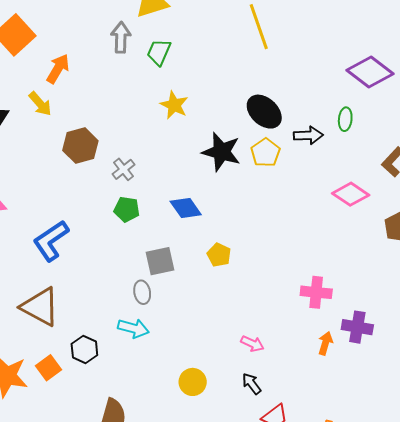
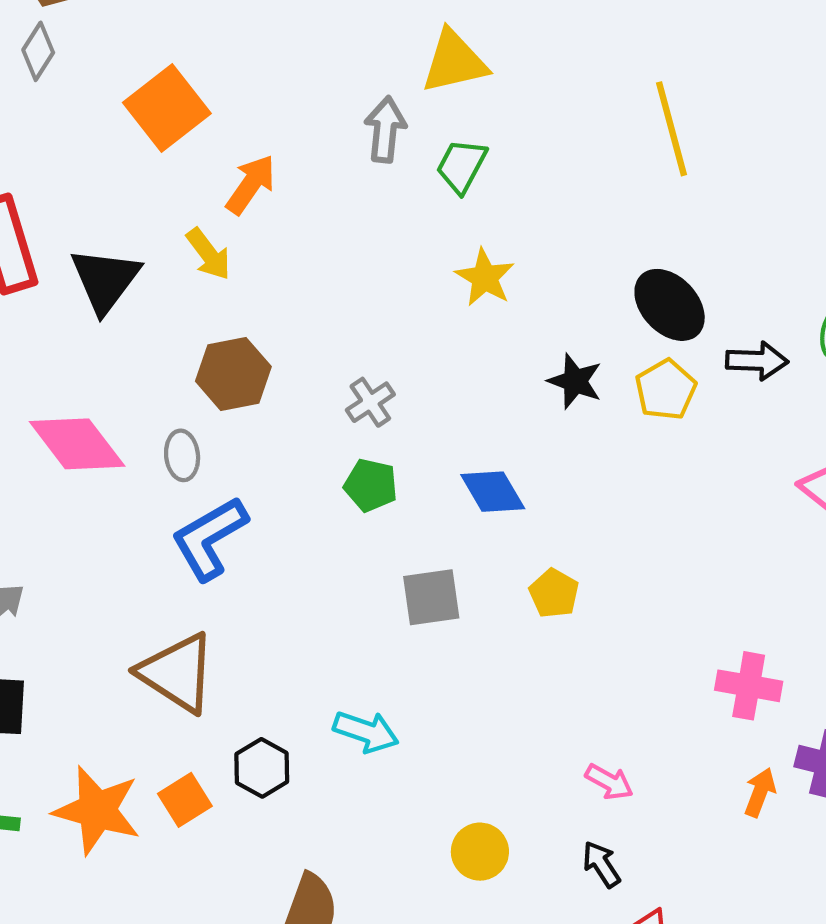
brown hexagon: (80, 146) -> (233, 374), moved
black star: (221, 152) -> (575, 381), size x0.7
gray ellipse: (142, 292) -> (182, 455), moved

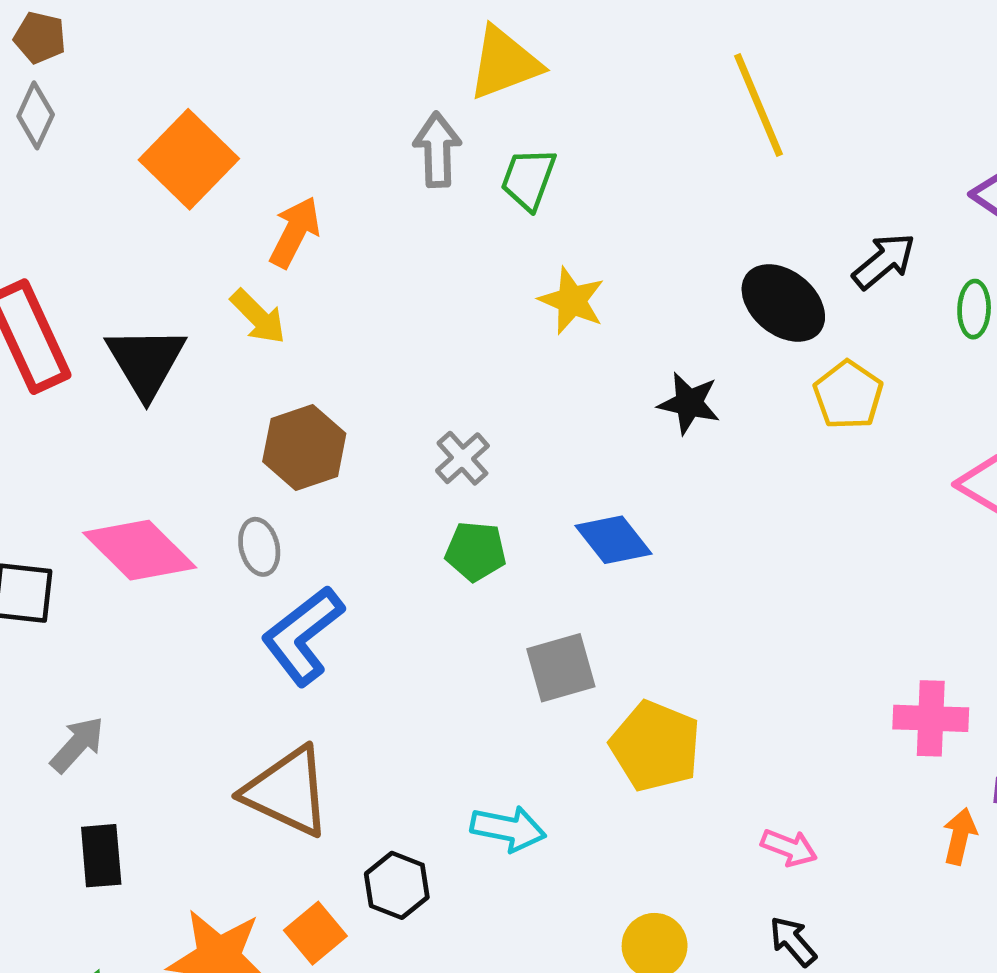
black arrow: (757, 361) -> (884, 261), moved, turned -34
yellow pentagon: (666, 390) -> (848, 395), moved
yellow pentagon: (554, 593) -> (655, 746), moved, size x1.6

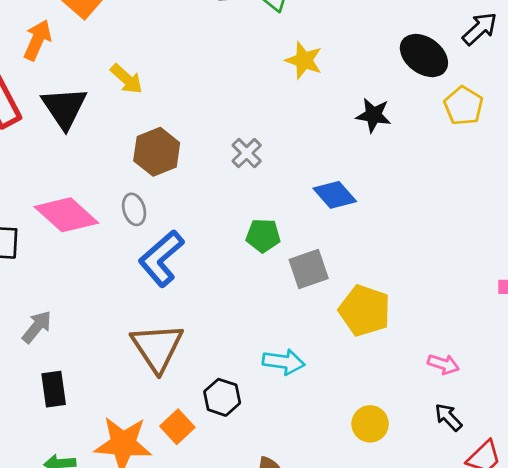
orange arrow: (295, 232) -> (37, 40), moved
green pentagon: (476, 551) -> (263, 236), moved
brown triangle: (287, 792) -> (157, 347), turned 34

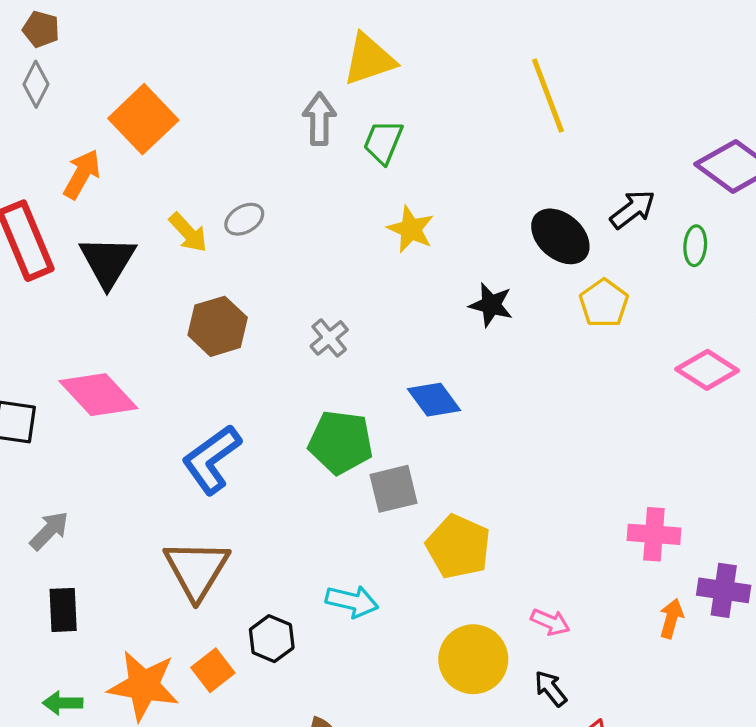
gray ellipse: (134, 209) -> (244, 219), moved, turned 72
green pentagon: (263, 236) -> (341, 442), size x1.5
yellow circle: (370, 424) -> (473, 659), moved, size x1.5

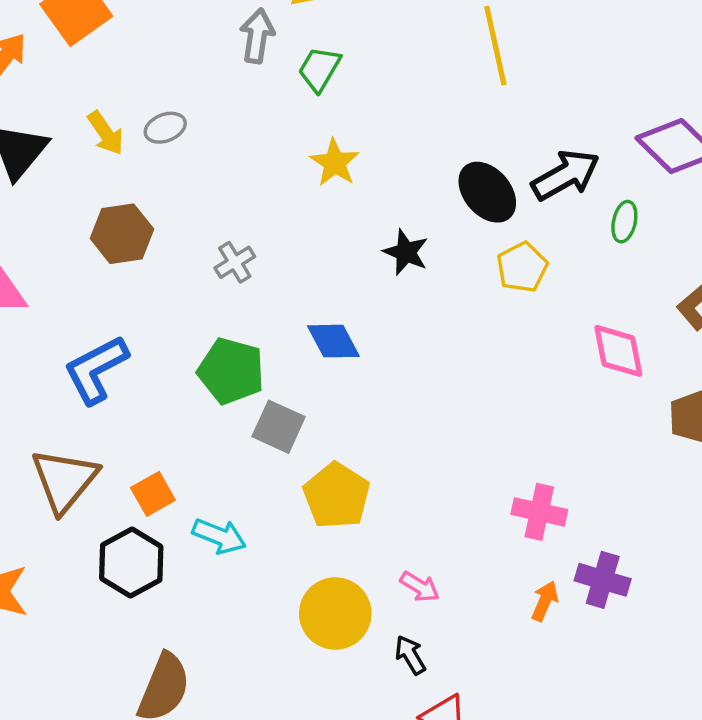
black arrow: (633, 209) -> (566, 175), size x1.4
pink diamond: (707, 370) -> (618, 351), turned 38
gray square: (393, 489) -> (279, 427), turned 30
black hexagon: (272, 639) -> (131, 563), size x1.4
orange square: (213, 670) -> (153, 494), moved

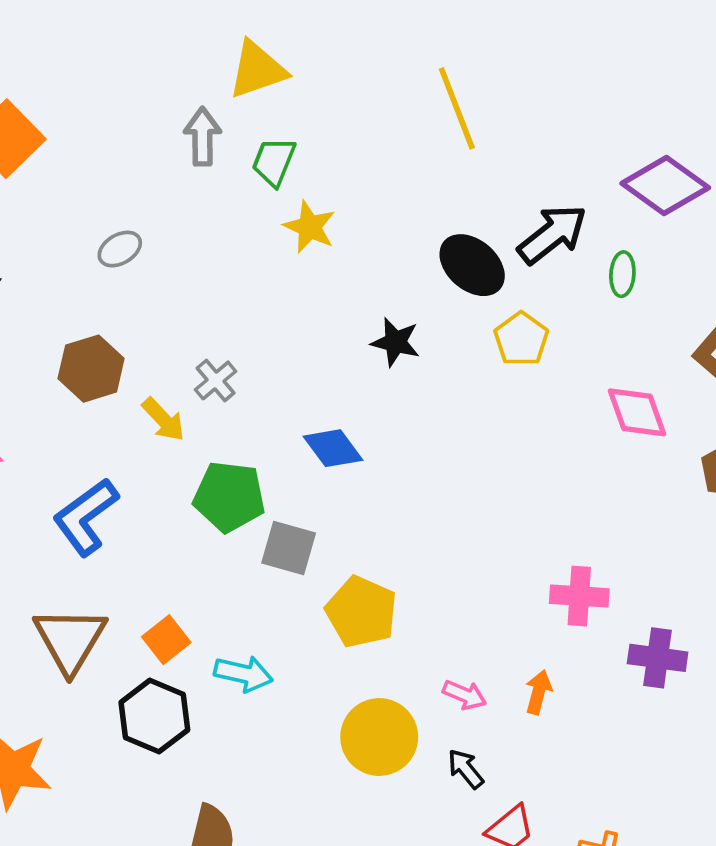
yellow arrow: (106, 133) -> (163, 419), moved
yellow star: (335, 163) -> (310, 227), moved
orange arrow: (545, 601) -> (539, 692), moved

